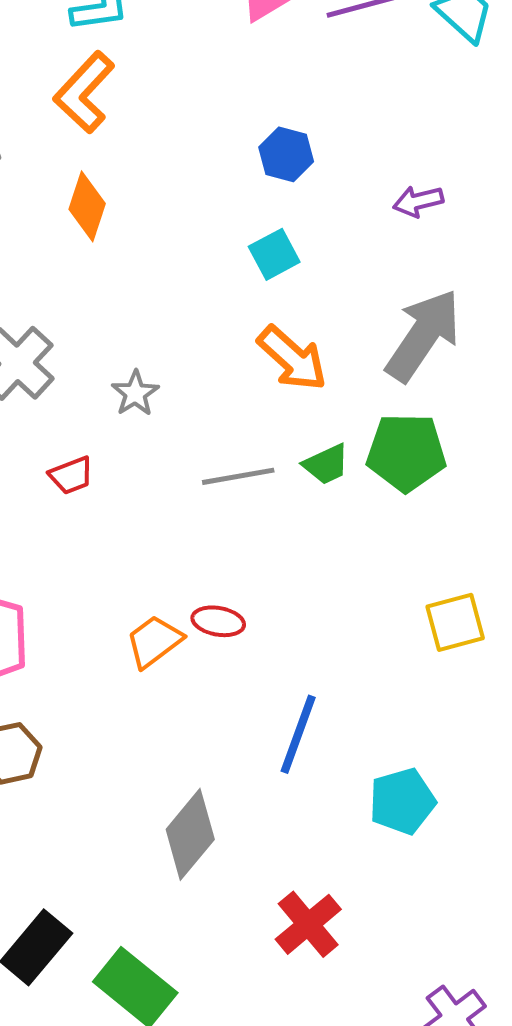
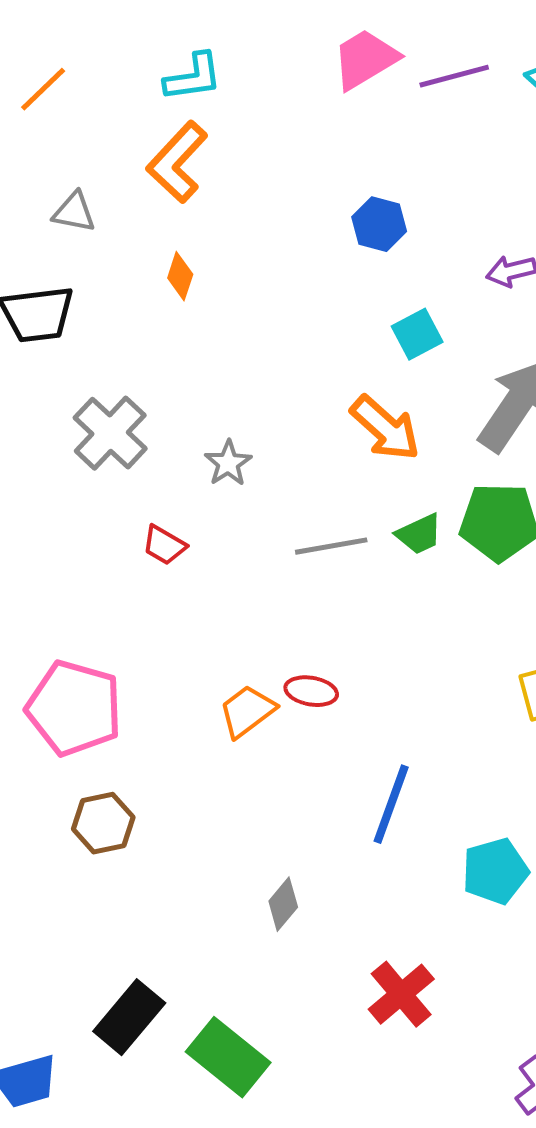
orange diamond: (87, 206) -> (180, 276), size x0.7
cyan square: (274, 254) -> (417, 334), moved
red trapezoid: (71, 475) -> (164, 545), turned 51
gray diamond: (190, 834) -> (283, 904), size x0.6

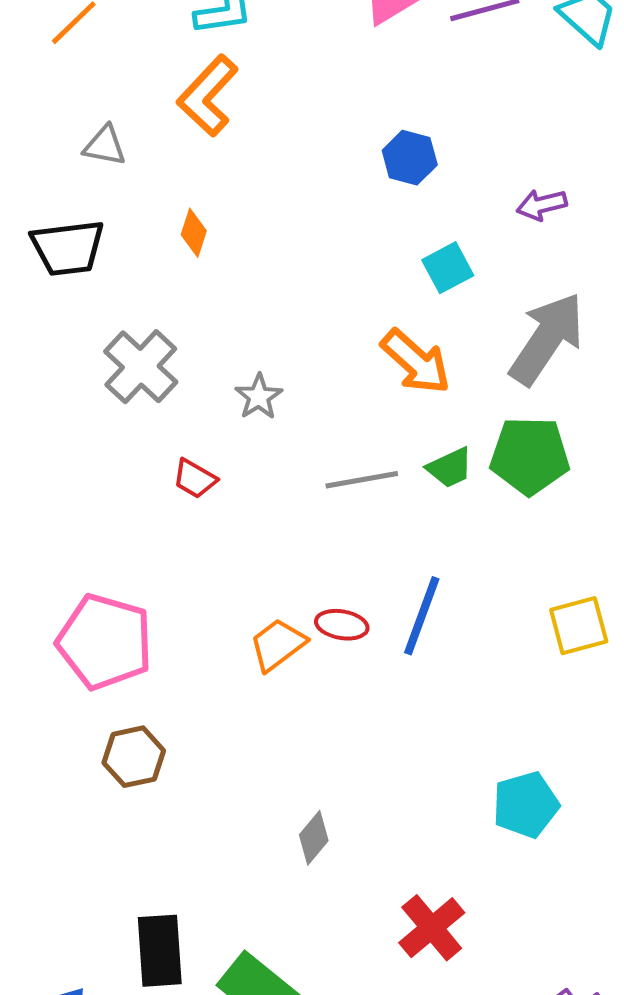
orange diamond: (180, 276) -> (194, 233), moved
blue line: (391, 804) -> (422, 616), moved
black rectangle: (129, 1017) -> (160, 951), turned -44

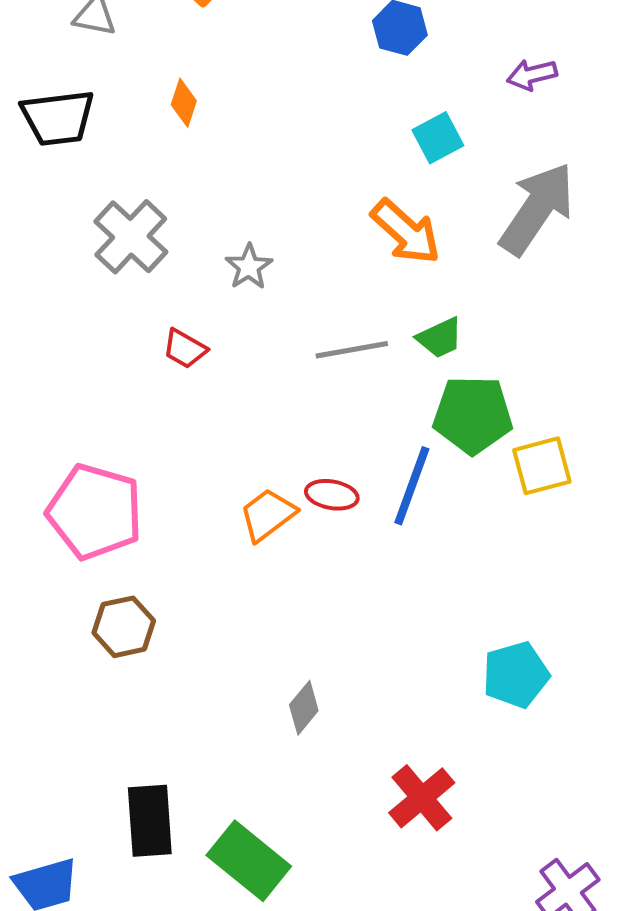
green pentagon: (530, 456) -> (473, 415), moved
yellow square: (579, 626) -> (542, 466), moved

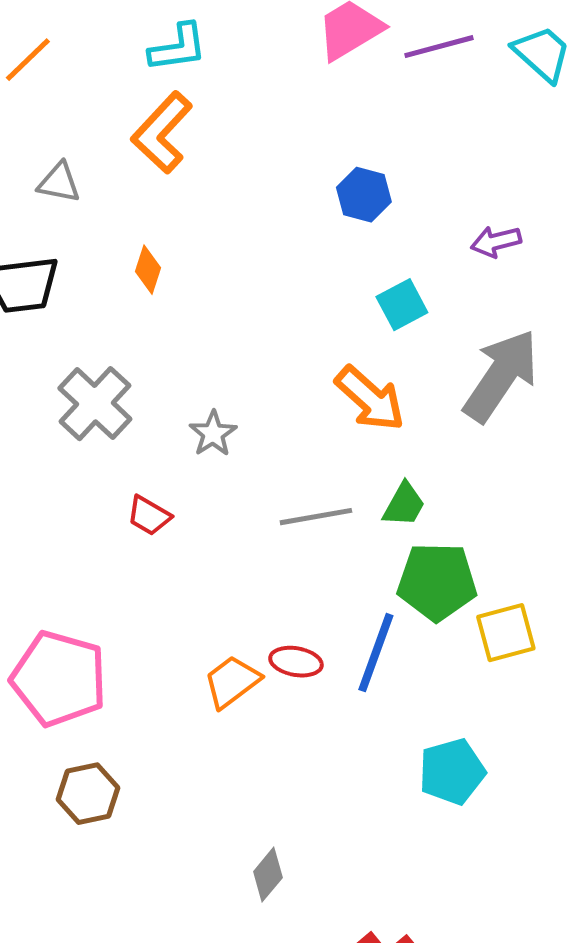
green trapezoid: (440, 338) -> (404, 505), turned -36
cyan pentagon: (516, 675) -> (452, 772), moved

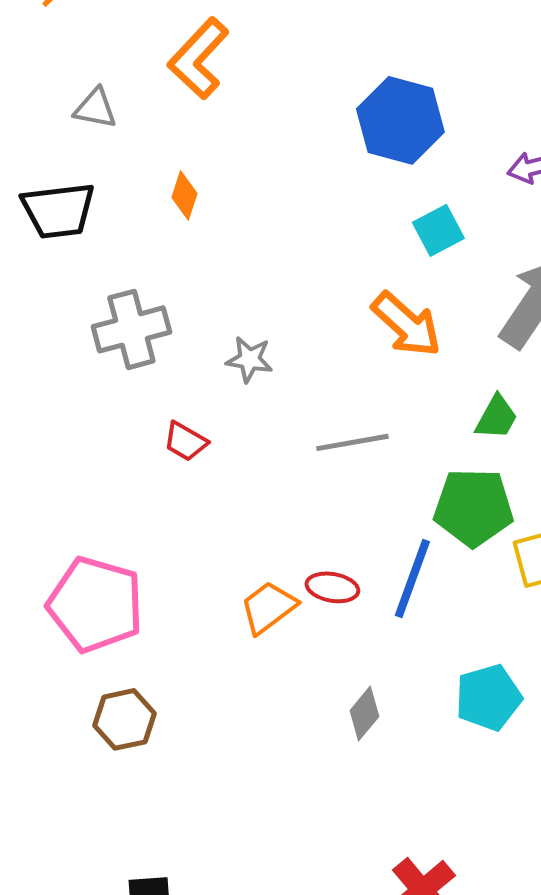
blue hexagon: (364, 195) -> (400, 120), size x1.6
gray cross: (95, 404) -> (131, 329), turned 32
gray star: (213, 434) -> (249, 359), turned -30
green trapezoid: (404, 505) -> (496, 417), moved
gray diamond: (268, 875) -> (364, 713), moved

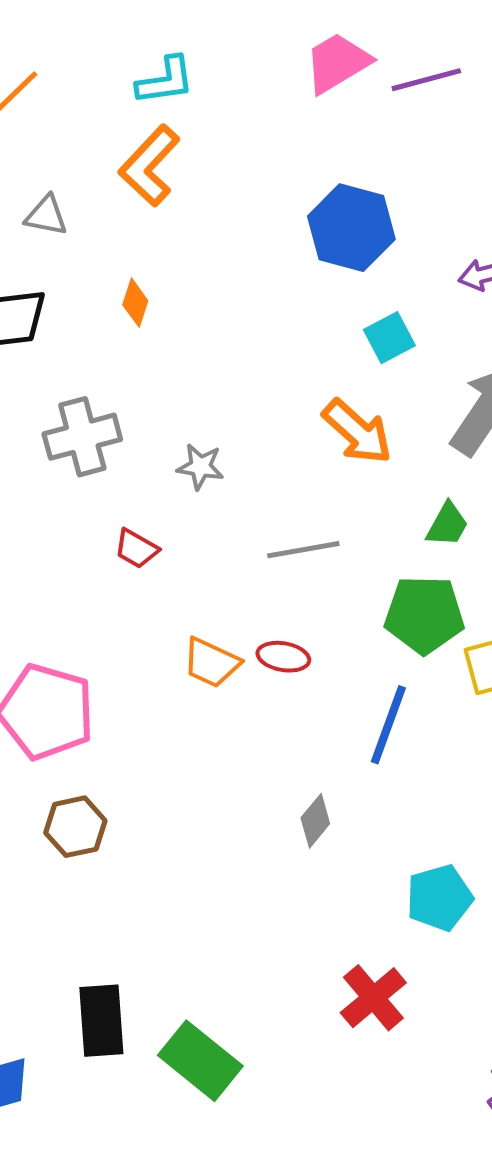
blue line: (412, 578) -> (388, 725), moved
red ellipse: (332, 587) -> (283, 657), moved
orange trapezoid: (268, 607) -> (211, 663), moved, turned -118
cyan pentagon: (488, 697) -> (439, 898), moved

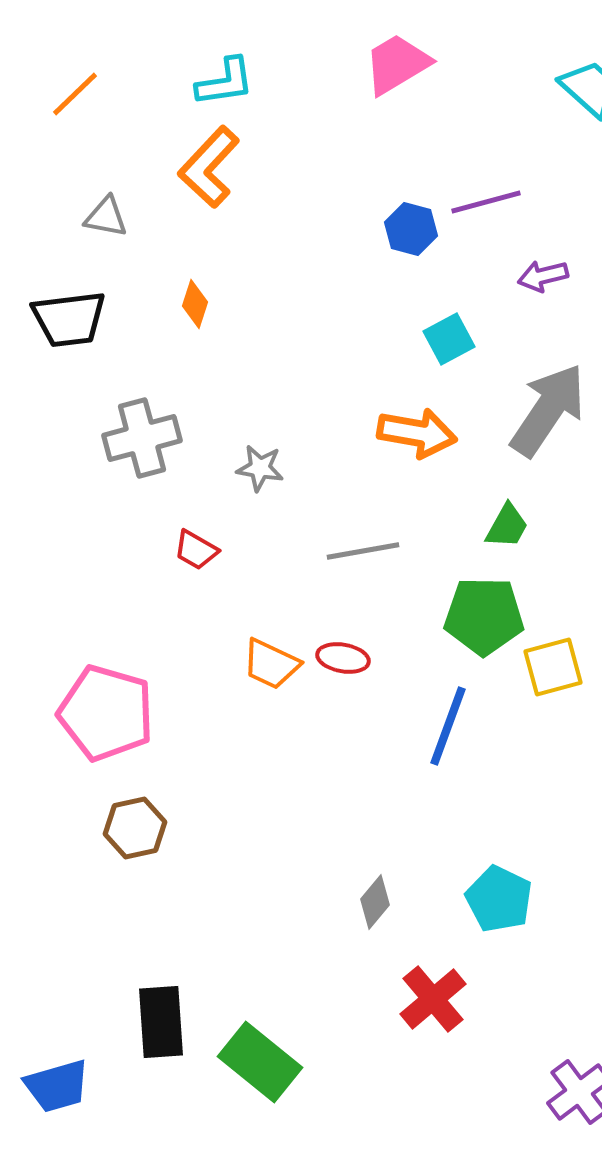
purple line: (426, 80) -> (486, 202), moved
blue hexagon: (351, 228) -> (411, 229), size x0.6
orange arrow: (357, 432) -> (417, 433), turned -32
gray diamond: (315, 821) -> (375, 902), moved
cyan pentagon: (439, 898) -> (499, 899), turned -30

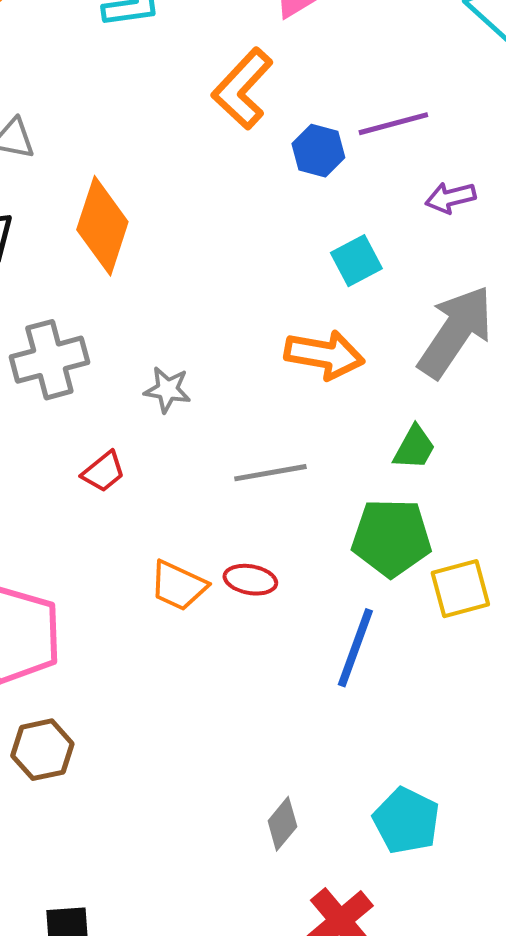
orange L-shape: (209, 167) -> (242, 89), moved
orange diamond: (195, 304) -> (102, 226), size x2.0
red trapezoid: (196, 550) -> (103, 472), turned -69

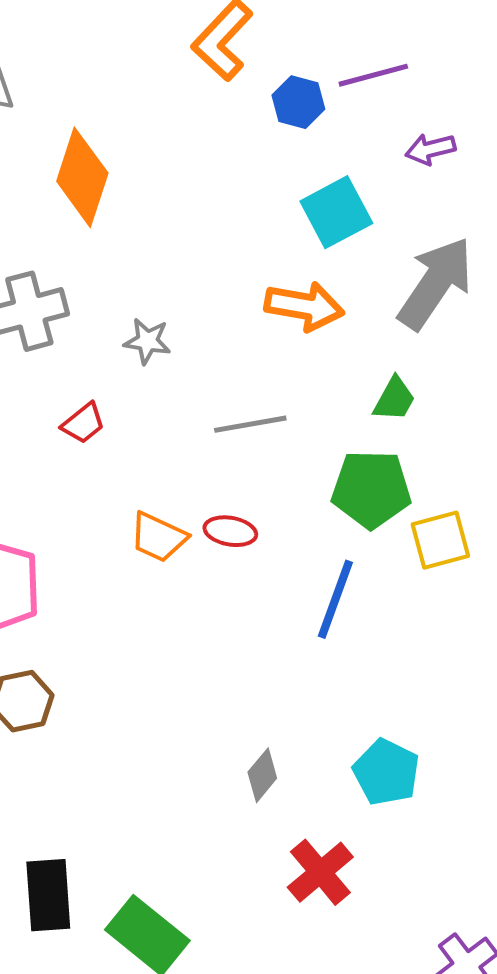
cyan square: (356, 261) -> (336, 212), size x1.4

